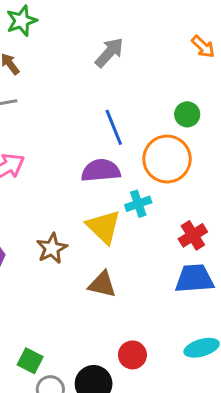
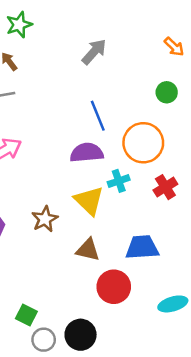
green circle: (187, 114) -> (167, 92), moved
red cross: (193, 235) -> (165, 187), moved
blue trapezoid: (194, 279) -> (142, 247), moved
red circle: (132, 355) -> (114, 287), moved, size x1.4

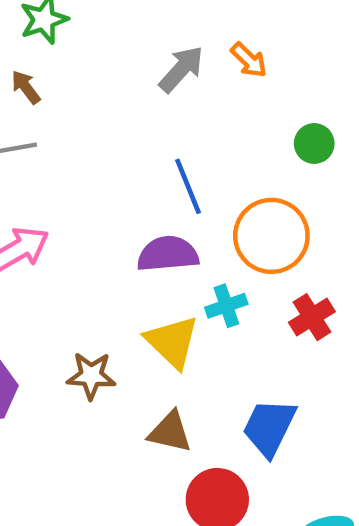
orange arrow: (174, 47) -> (249, 60), moved
brown star: (45, 219) -> (91, 376), turned 30
blue trapezoid: (142, 247) -> (269, 427), turned -60

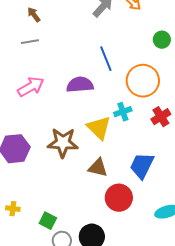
purple semicircle: (168, 254) -> (80, 85), moved
brown star: (91, 376) -> (63, 143), size x1.4

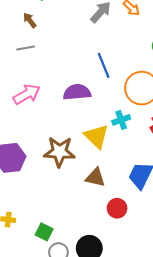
red circle: (119, 198) -> (117, 208), size x0.7

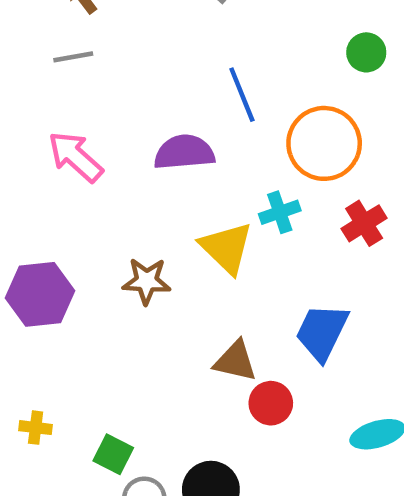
pink arrow: (27, 94) -> (75, 157), turned -108
brown star: (60, 152) -> (147, 281), size x0.7
brown triangle: (95, 177) -> (235, 361), moved

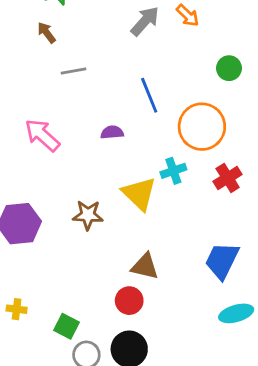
gray line: (73, 57) -> (74, 71), moved
purple semicircle: (184, 152) -> (112, 132), size x0.6
blue trapezoid: (322, 332) -> (222, 261), moved
red circle: (271, 403) -> (129, 301), moved

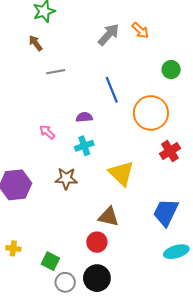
pink arrow: (42, 135) -> (47, 132), moved, size x0.6
cyan cross: (173, 171) -> (84, 146), moved
yellow triangle: (139, 194) -> (121, 173), moved

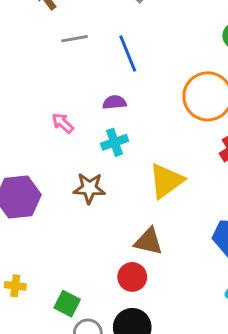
blue line: (112, 90) -> (128, 53), moved
yellow triangle: (121, 173) -> (166, 181), turned 40

